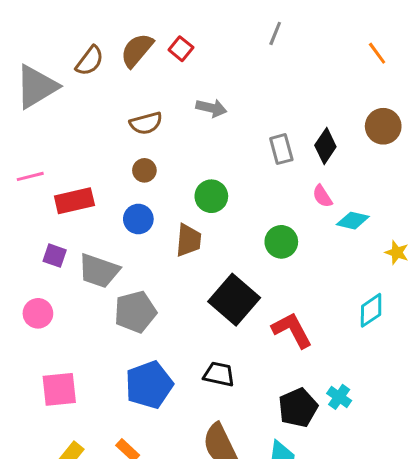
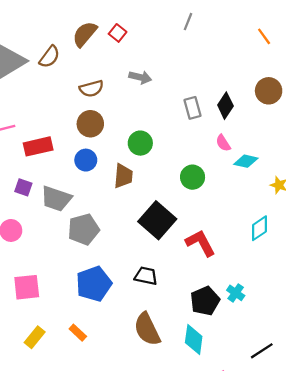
brown semicircle: (90, 61) -> (49, 57), moved
brown circle: (144, 170) -> (90, 124), size x1.5

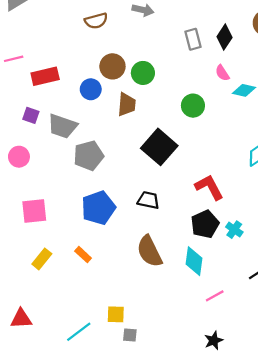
brown circle: (90, 124) -> (112, 66), moved
red L-shape: (200, 243) -> (209, 187), moved
cyan cross: (236, 293) -> (234, 230), moved

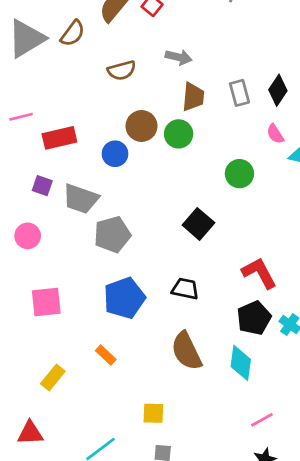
brown trapezoid: (127, 104) -> (193, 97), moved
black square: (159, 147) -> (198, 224), size x0.7
yellow rectangle: (42, 259) -> (53, 377), moved
pink line: (215, 296) -> (262, 420), moved
yellow square: (116, 314) -> (153, 413), moved

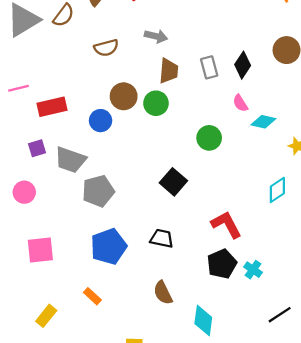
purple square: (42, 186) -> (37, 148), turned -36
brown semicircle: (187, 351) -> (163, 293), size x0.7
cyan diamond: (241, 363) -> (203, 320), moved

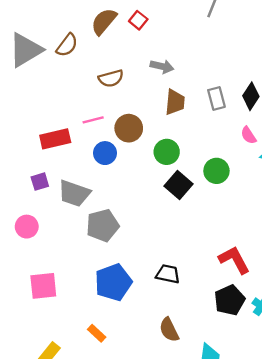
pink line: (18, 88) -> (93, 120), moved
green circle: (156, 103) -> (167, 152), moved
black square: (173, 182) -> (179, 185), moved

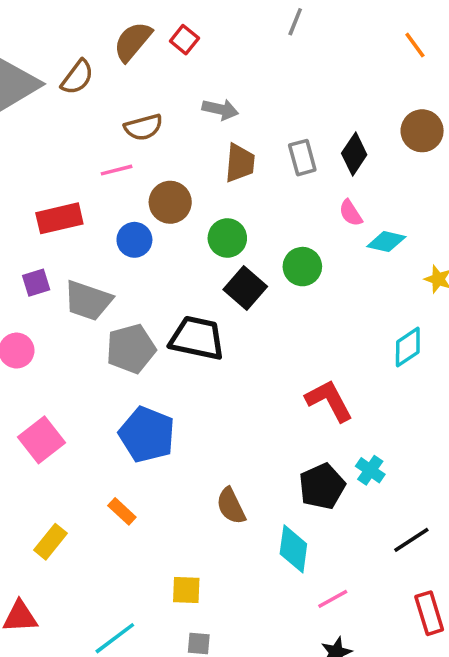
pink line: (93, 120) -> (117, 170), moved
black trapezoid: (168, 274) -> (197, 338), moved, size x1.5
blue pentagon: (113, 282) -> (147, 435), turned -30
pink square: (43, 286) -> (42, 440), turned -32
black pentagon: (230, 300) -> (322, 486), moved

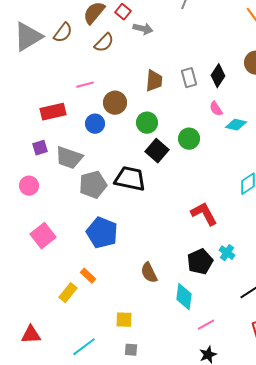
gray arrow: (220, 109) -> (143, 29), moved
brown semicircle: (143, 127) -> (104, 43), moved, turned -30
yellow rectangle: (50, 542) -> (68, 293), moved

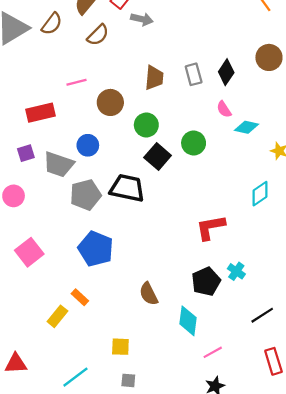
blue circle: (95, 124) -> (88, 145), moved
red L-shape: (204, 214) -> (210, 227), turned -72

